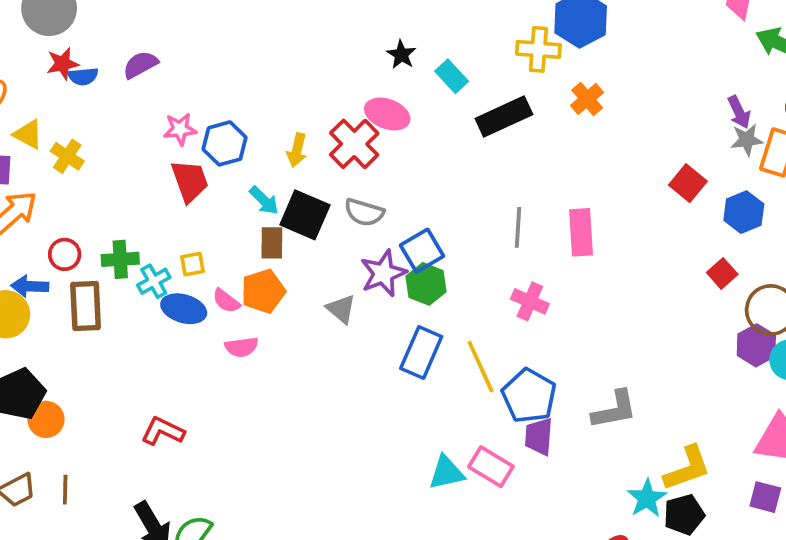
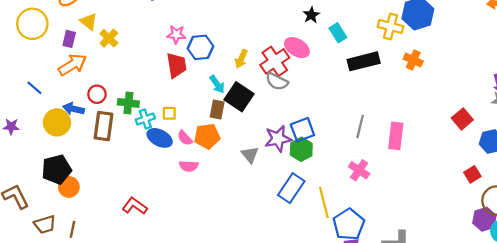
orange cross: (587, 99) -> (413, 60), turned -36
gray semicircle: (364, 212) -> (277, 81), moved

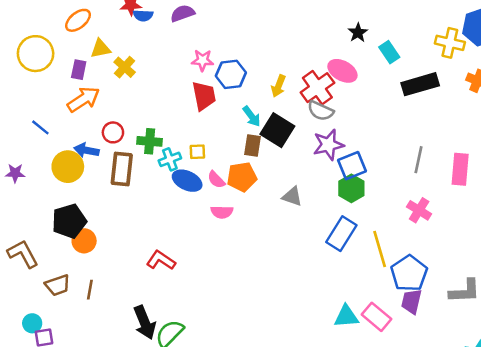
yellow triangle: (89, 21) -> (101, 49), turned -48
purple star: (278, 139) -> (328, 145), moved
gray triangle: (250, 155) -> (292, 196), turned -30

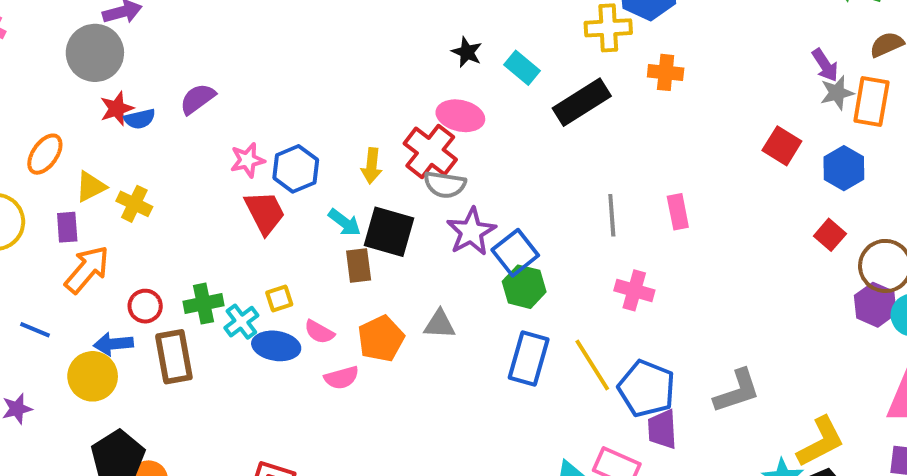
pink rectangle: (460, 169) -> (678, 212), size x0.7
orange pentagon: (242, 177) -> (381, 339), moved

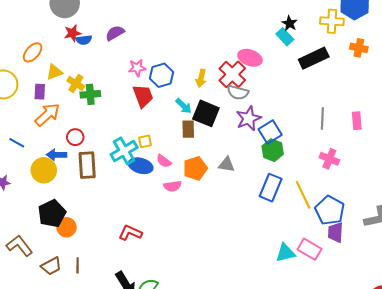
black star: (467, 52) -> (290, 23), moved
green cross: (204, 304) -> (90, 94), moved
cyan cross: (241, 322) -> (124, 151), size x1.5

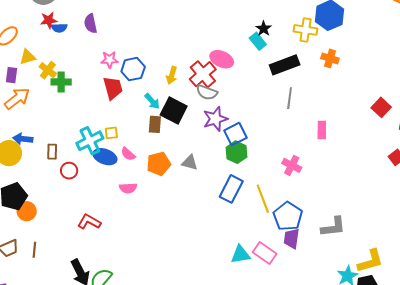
purple semicircle: (115, 33) -> (91, 24), turned -78
gray line: (322, 119) -> (290, 98), moved
red circle: (75, 137) -> (69, 171), moved
brown rectangle: (87, 165) -> (52, 152), size x0.6
pink semicircle: (173, 186) -> (128, 188), moved

